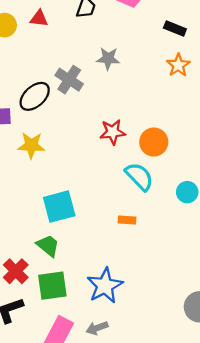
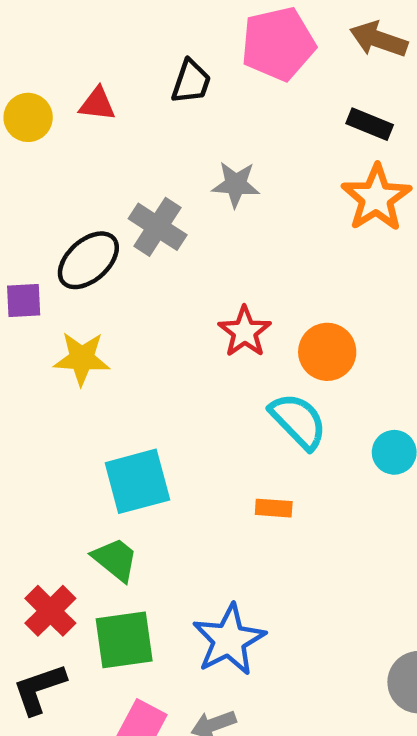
orange star: (178, 65) -> (376, 198), size x1.4
red star: (113, 132) -> (245, 332), turned -30

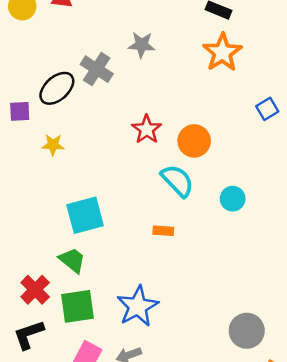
yellow star: (82, 359) -> (53, 145), size x0.7

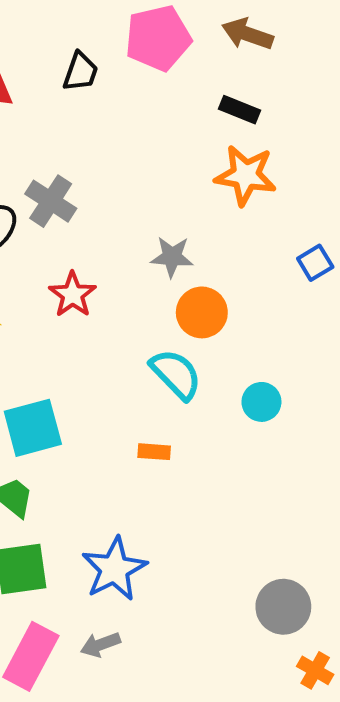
gray star: (142, 45) -> (172, 257), moved
orange star: (222, 52) -> (246, 175), turned -30
red star: (147, 129) -> (73, 295), moved

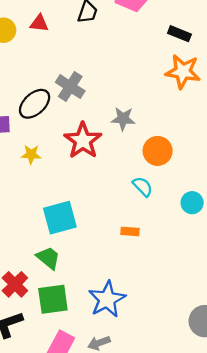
gray star: (172, 257) -> (123, 119), moved
red star: (73, 295) -> (83, 141), size x1.4
cyan semicircle: (176, 374) -> (143, 187), size x0.7

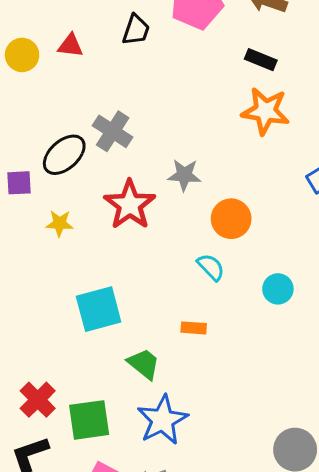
green trapezoid: (48, 258) -> (144, 364), moved

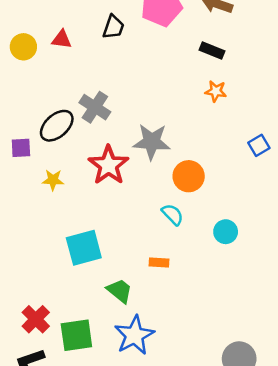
orange star: (265, 111) -> (216, 91), size x0.6
gray star: (184, 175) -> (152, 142), size x1.4

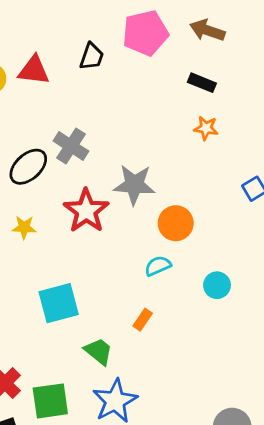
red triangle: (62, 39) -> (34, 70), size x1.4
cyan semicircle: (173, 214) -> (158, 266), turned -70
orange rectangle: (159, 263) -> (143, 320), turned -60

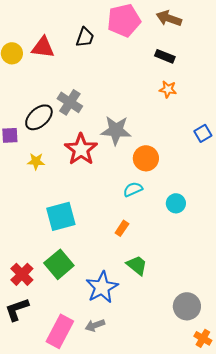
green trapezoid: (99, 351) -> (137, 265), moved
green square: (50, 401) -> (59, 264), moved, turned -32

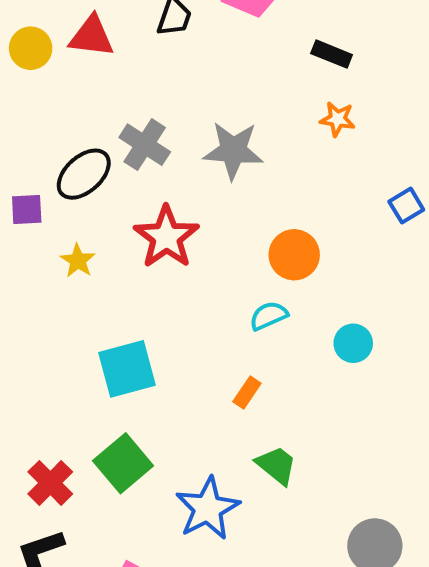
gray star: (116, 130) -> (233, 150), moved
yellow star: (36, 161) -> (78, 261), turned 30

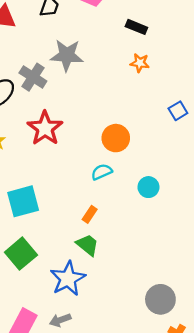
gray star: (233, 150) -> (67, 55), moved
green trapezoid: (276, 465) -> (87, 245), moved

